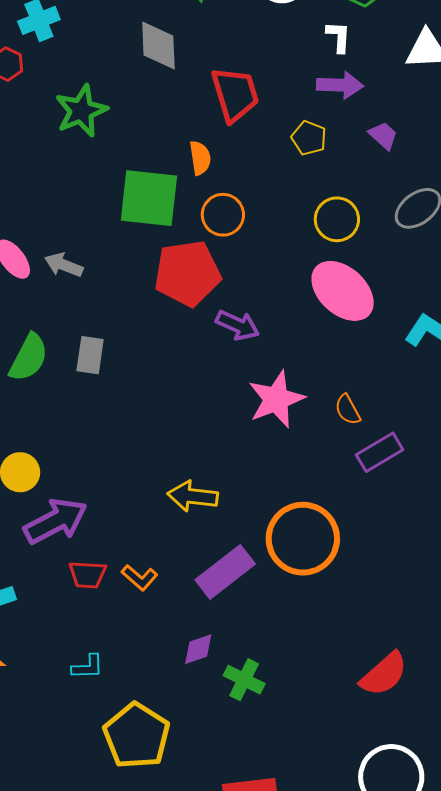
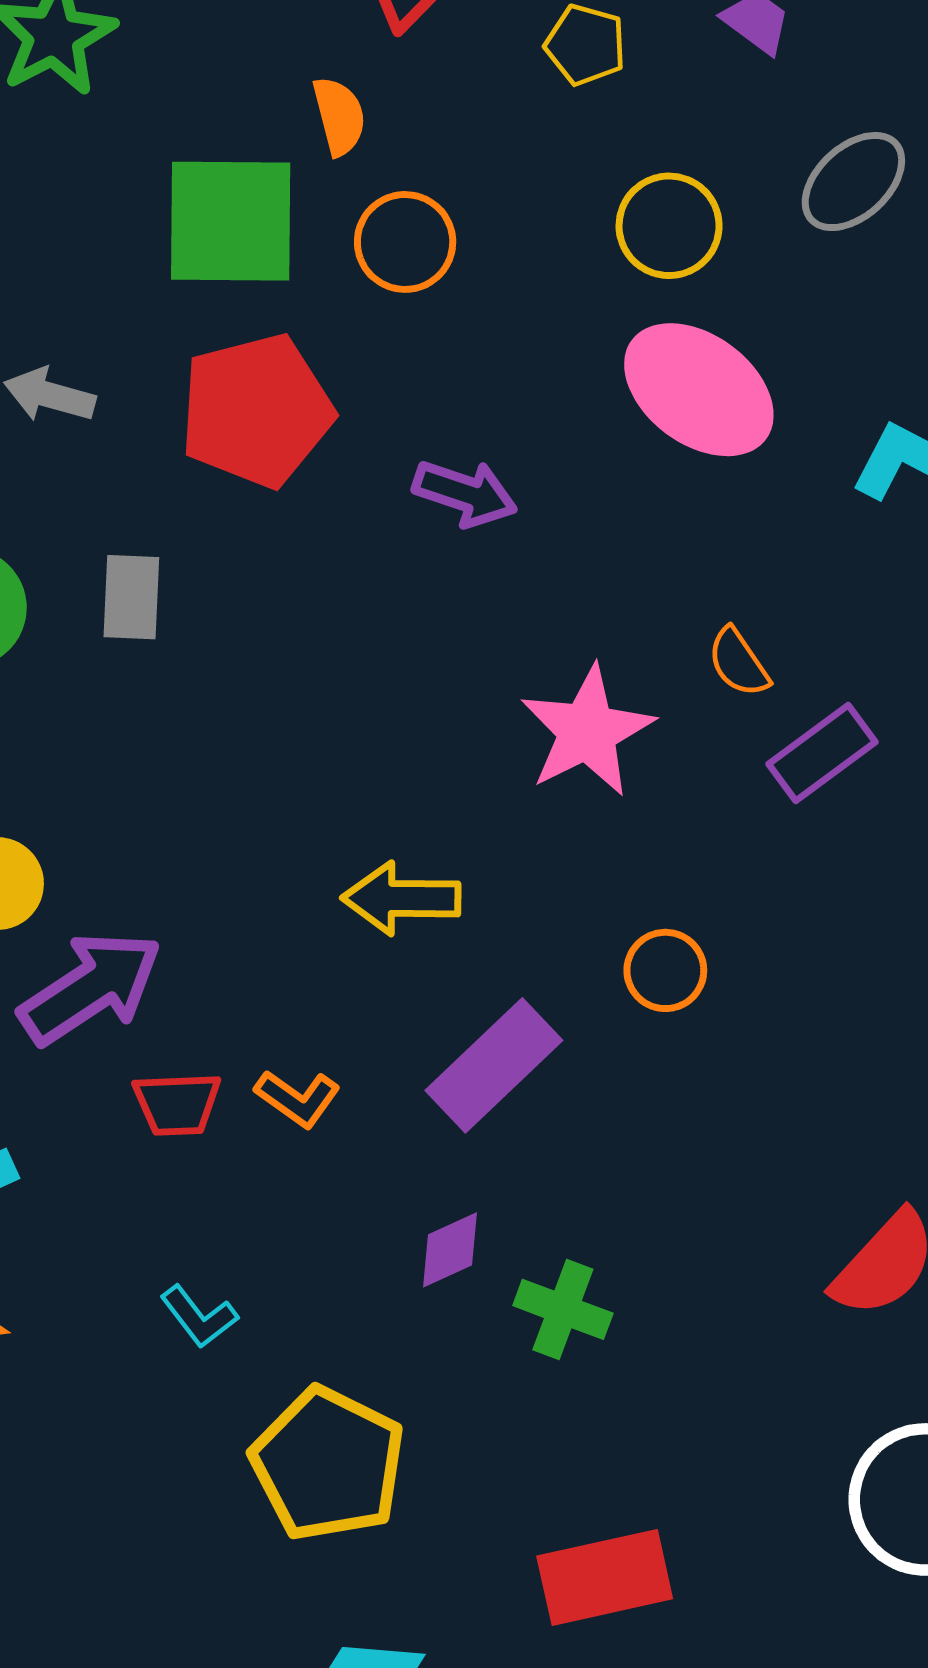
red pentagon: (187, 273) -> (256, 411), moved
pink star: (276, 399) -> (587, 731), moved
orange circle: (303, 539) -> (665, 970), size x0.5
cyan L-shape: (88, 667) -> (199, 1317), turned 60

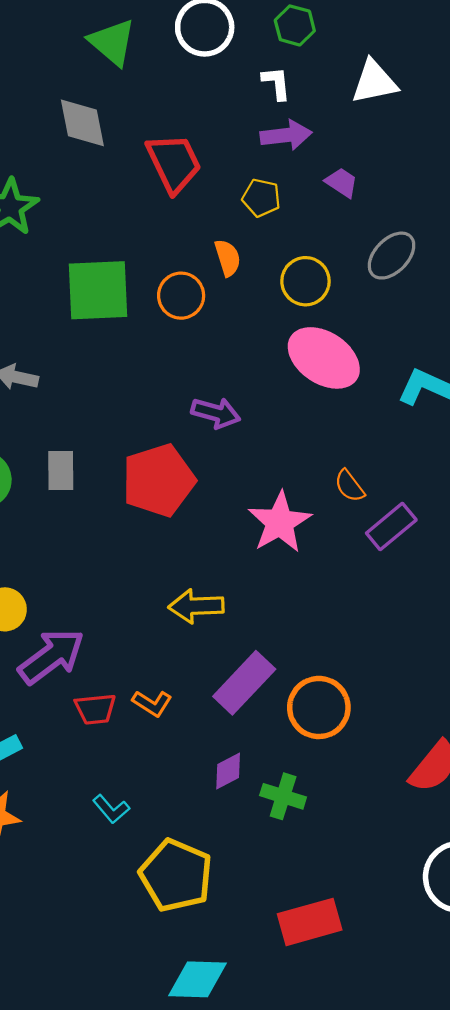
orange semicircle: (339, 116) -> (228, 258), moved
red pentagon: (256, 411) -> (158, 480), moved
orange circle: (665, 970) -> (319, 707), moved, size x1.6

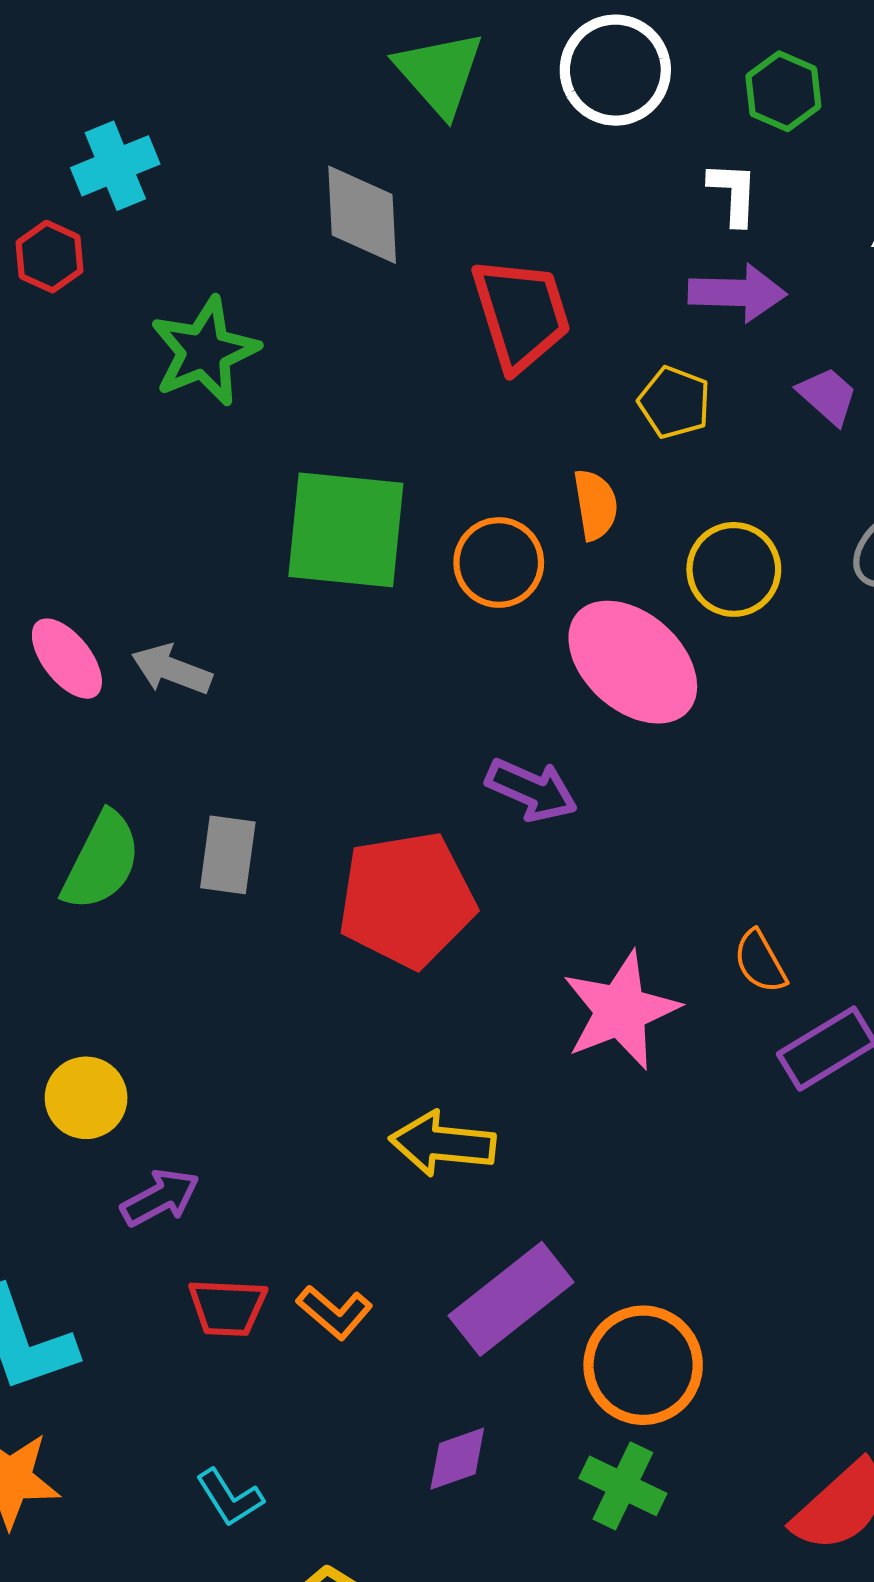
pink ellipse: (324, 358) -> (633, 662), moved
purple arrow: (51, 656) -> (160, 1198), size x0.6
green cross: (283, 796) -> (623, 1486), moved

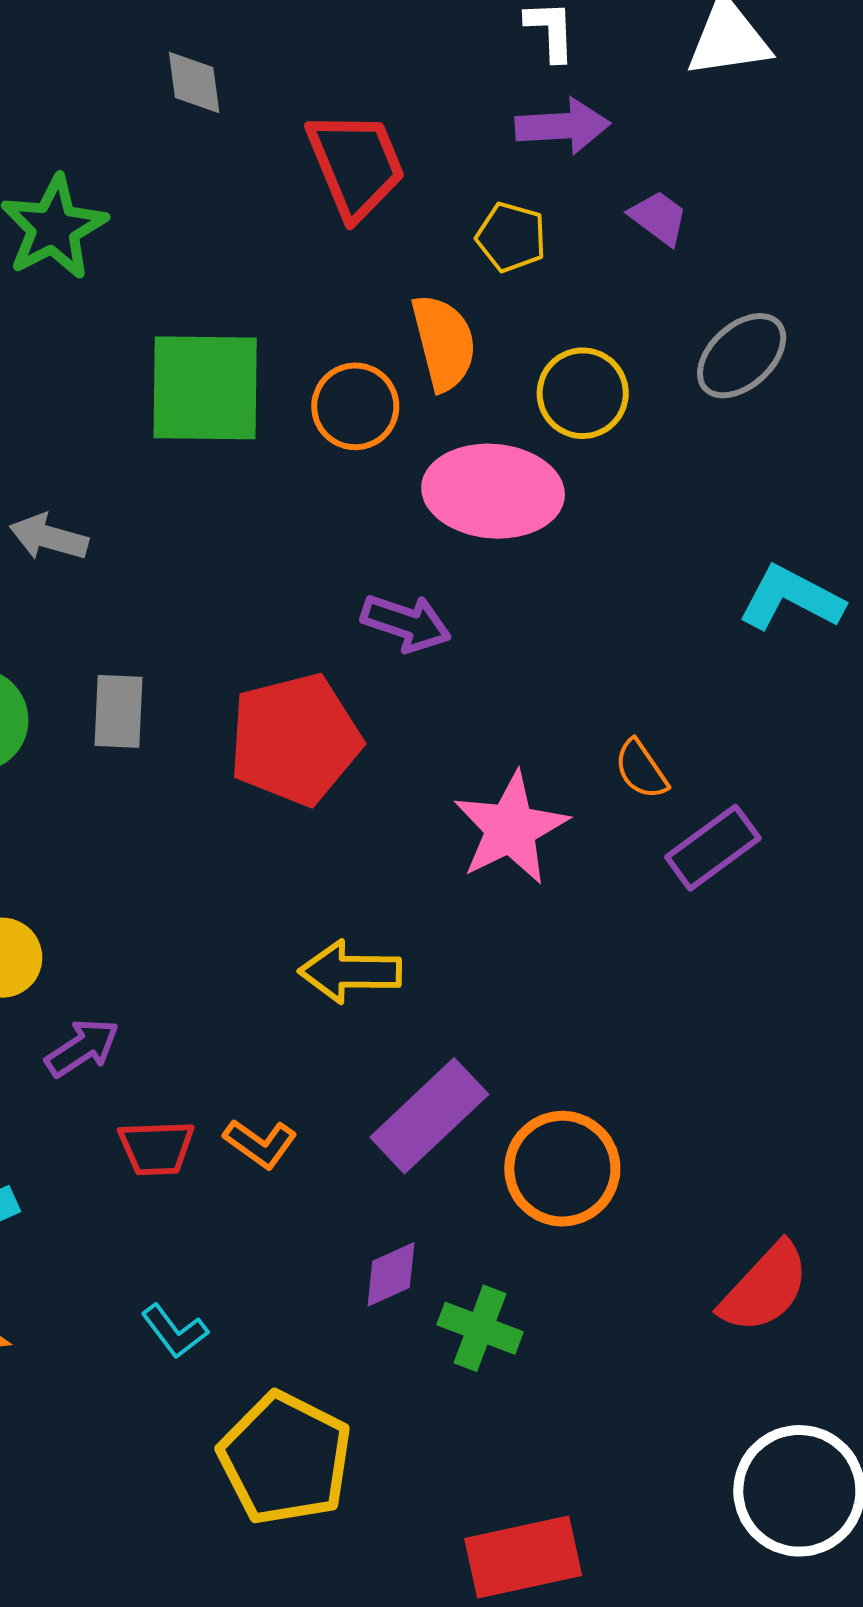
gray diamond: (362, 215) -> (194, 82), size x0.7
orange semicircle: (595, 505) -> (444, 342), size x1.4
pink ellipse: (633, 662) -> (493, 491), turned -32
green cross: (623, 1486) -> (480, 1328), moved

